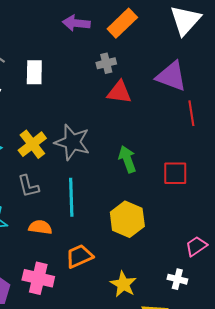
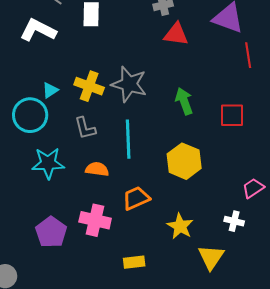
yellow cross: (32, 144) -> (89, 86), turned -32

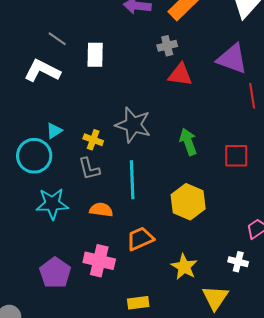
yellow cross: (89, 86) -> (93, 140), moved, size x0.7

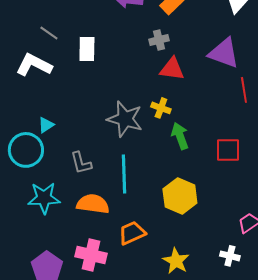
yellow cross: (93, 140) -> (161, 108), moved
orange semicircle: (101, 210) -> (93, 204), size x1.4

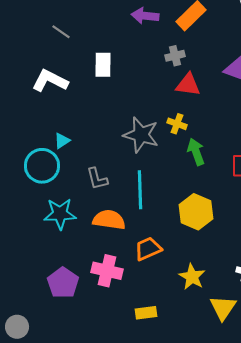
gray line: (49, 33) -> (61, 32), moved

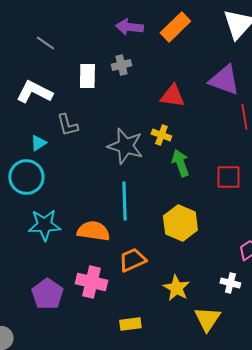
gray cross: (175, 56) -> (121, 65), moved
cyan triangle: (62, 141) -> (38, 143), moved
gray L-shape: (97, 179) -> (67, 125), moved

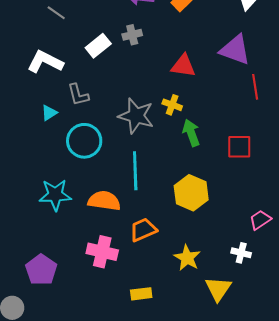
white rectangle: (87, 76) -> (98, 46), turned 50
cyan circle: (26, 177) -> (84, 141), moved
purple pentagon: (47, 294) -> (41, 270), moved

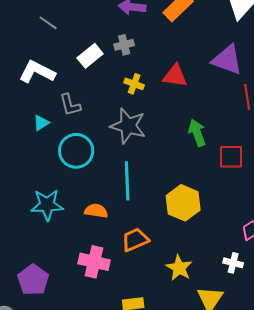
yellow cross: (172, 105) -> (134, 84), moved
green arrow: (191, 133) -> (197, 133), moved
orange semicircle: (104, 201) -> (96, 211), size x0.7

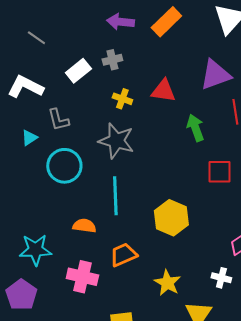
purple triangle: (227, 60) -> (215, 75), turned -40
green arrow: (197, 133) -> (195, 128), moved
cyan star: (47, 205) -> (35, 250), moved

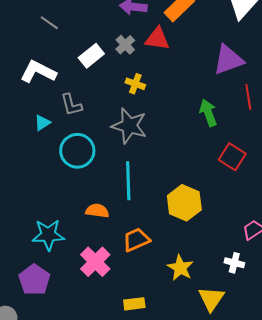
gray cross: (112, 60) -> (125, 45), turned -30
red triangle: (163, 91) -> (157, 39), moved
red square: (219, 172) -> (232, 157), turned 32
pink cross: (82, 277) -> (95, 262), turned 32

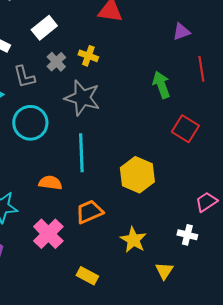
gray cross: (125, 45) -> (56, 62), moved
purple triangle: (228, 60) -> (181, 32), size x0.6
yellow triangle: (211, 299) -> (164, 271), size x0.7
yellow rectangle: (134, 304) -> (87, 276), turned 35

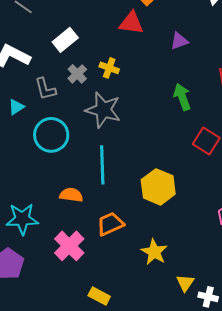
purple triangle: (181, 32) -> (179, 41), moved
white cross: (187, 235) -> (208, 297), moved
yellow rectangle: (87, 276) -> (99, 296), moved

